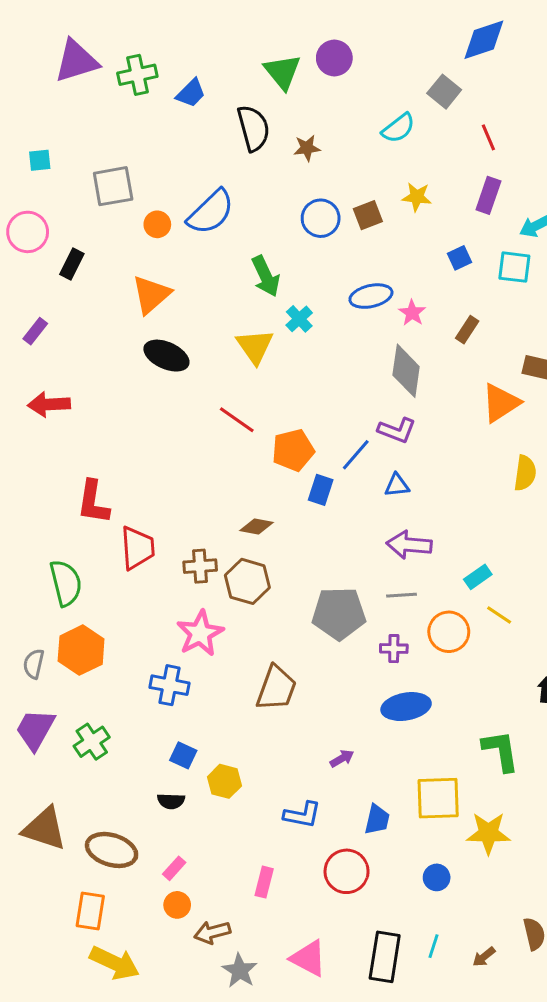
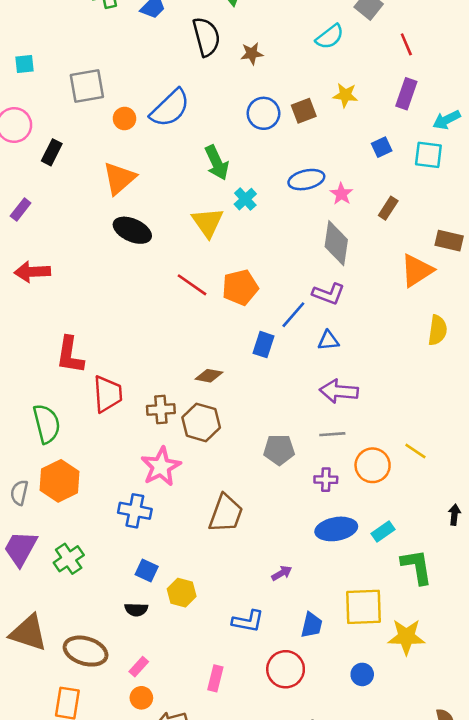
orange pentagon: (293, 450) -> (240, 287), moved
cyan rectangle: (478, 577) -> (383, 532), moved
gray pentagon: (339, 613) -> (279, 450), size x0.7

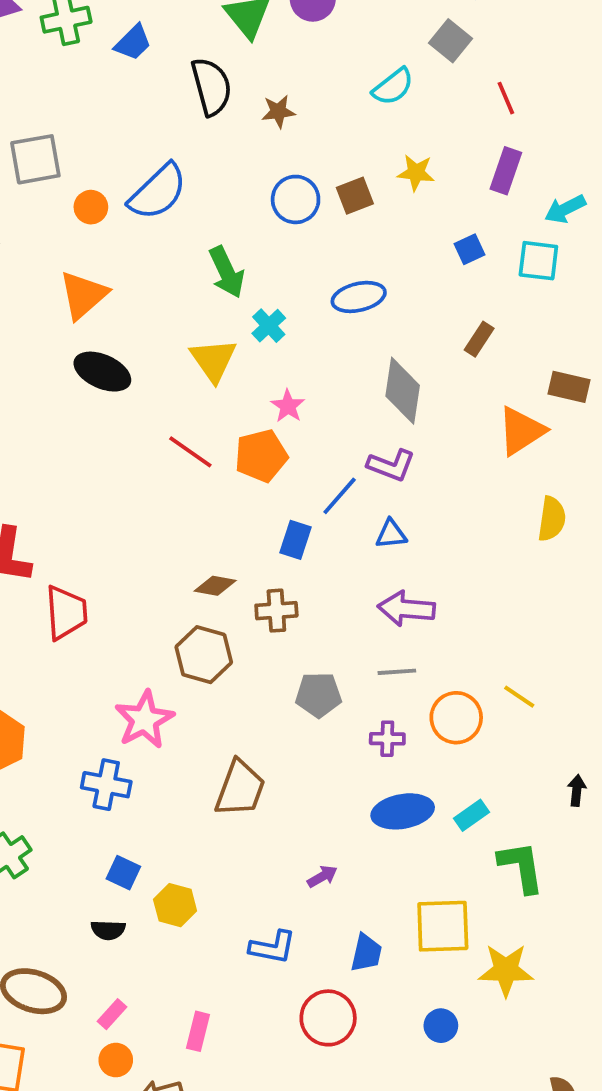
pink star: (341, 194) -> (288, 406), moved
brown cross: (161, 409) -> (276, 611), moved
pink rectangle: (215, 678) -> (198, 1031), moved

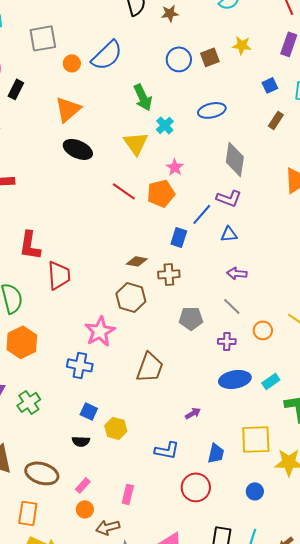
brown rectangle: (479, 339) -> (276, 120), moved
purple arrow: (406, 609) -> (237, 273), size x0.7
gray line: (397, 672) -> (232, 306), turned 48
orange circle: (456, 718) -> (263, 330), size x0.7

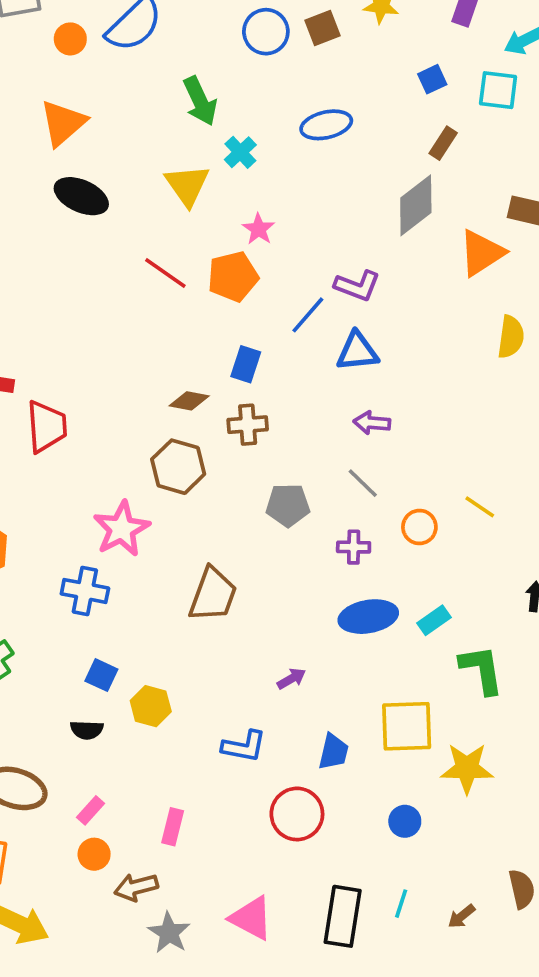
gray diamond: (235, 159) -> (416, 205), moved, turned 44
blue triangle: (229, 234) -> (357, 352), size x1.4
blue rectangle: (179, 237) -> (246, 364), moved

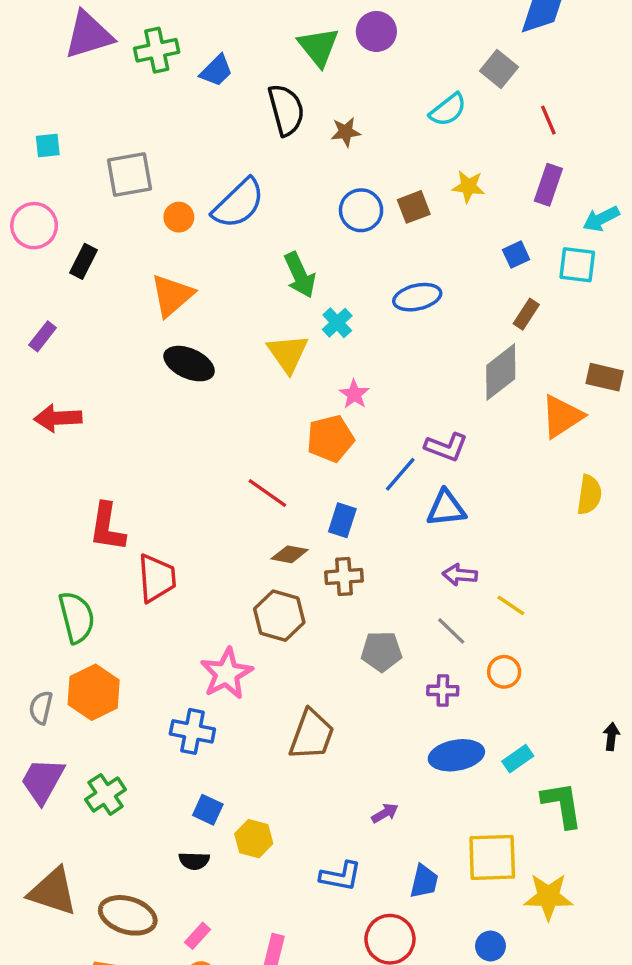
red line: (165, 273) -> (267, 493), moved
yellow line: (480, 507) -> (511, 605), moved

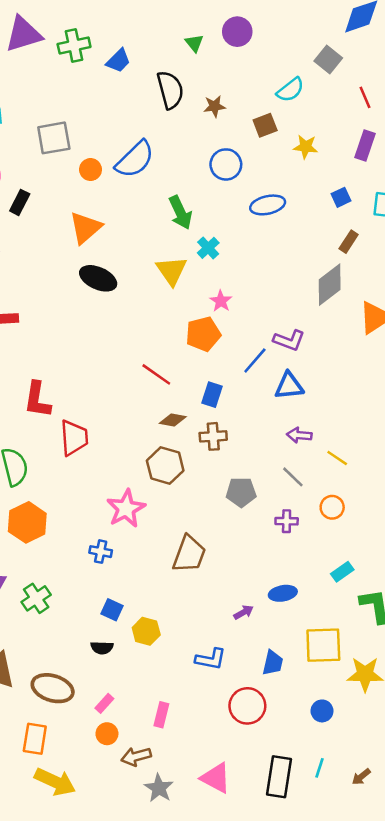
green triangle: (318, 47) -> (194, 43), size x0.6
brown square: (414, 207) -> (265, 125), moved
blue ellipse: (417, 297) -> (268, 205), moved
blue cross: (192, 731) -> (101, 552), size x0.7
blue ellipse: (456, 755) -> (283, 593), moved, size x0.7

